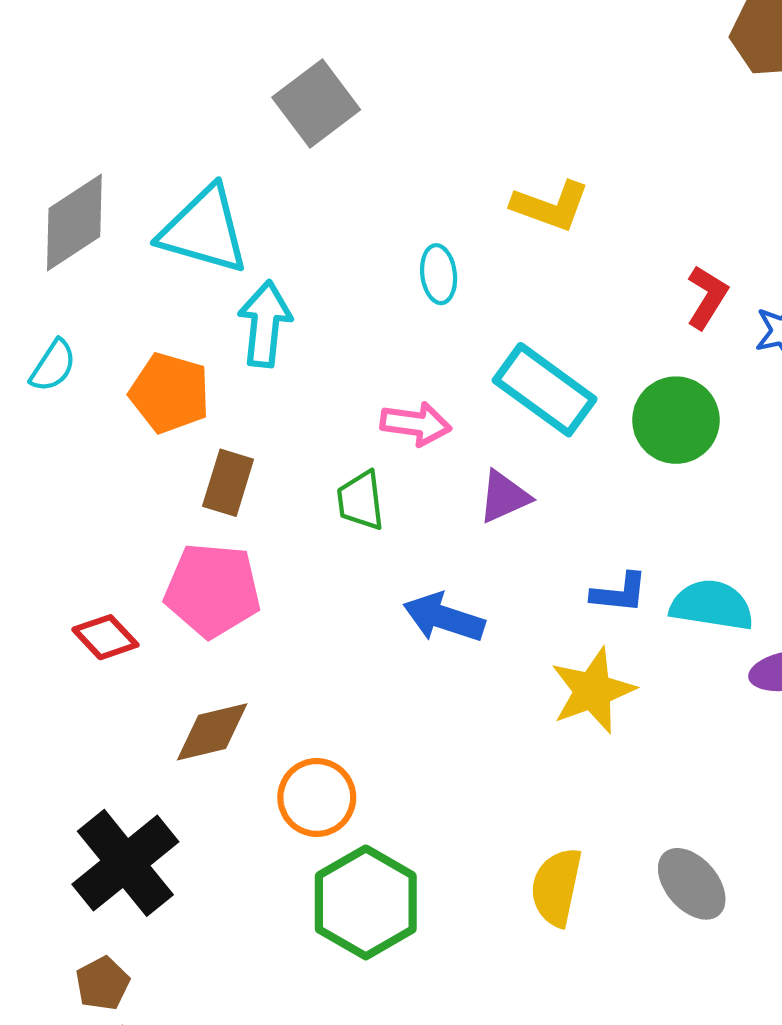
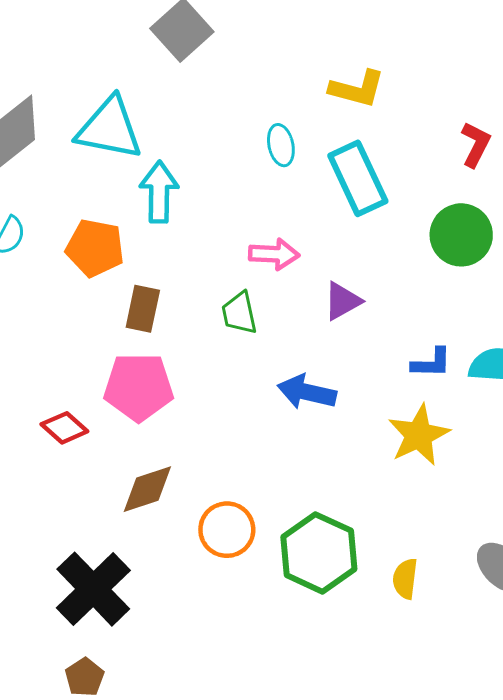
cyan rectangle: (545, 390) -> (358, 178), moved, turned 34
yellow semicircle: (556, 887) -> (405, 579), size x0.7
green hexagon: (366, 902) -> (319, 553), moved

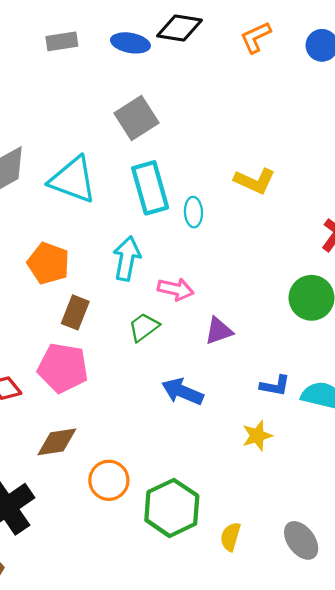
cyan rectangle: (358, 178) -> (150, 188), moved
cyan arrow: (159, 192) -> (127, 258), moved
green trapezoid: (239, 313) -> (144, 327), turned 56
yellow star: (419, 435) -> (257, 436), size x0.7

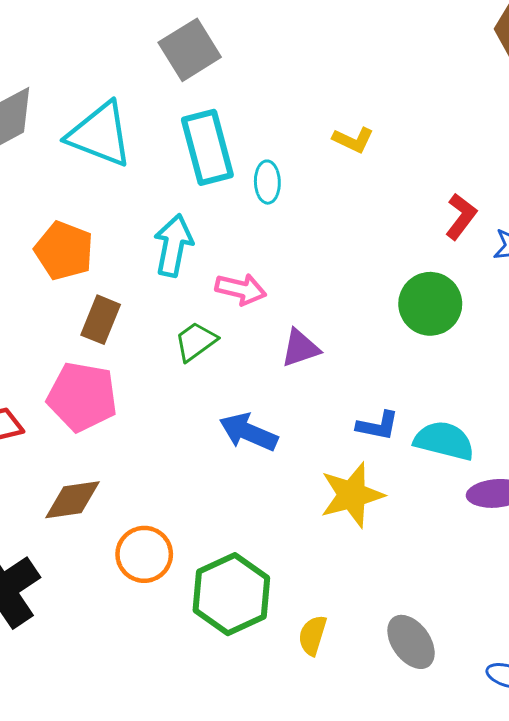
yellow L-shape: (255, 181) -> (353, 140), size x0.7
yellow star: (257, 436) -> (352, 495), size x1.5

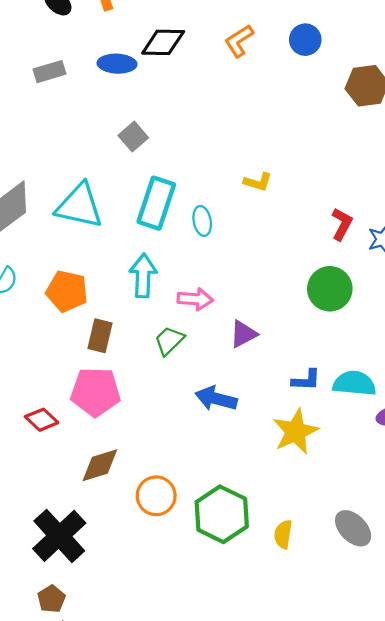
gray square: (190, 50) -> (133, 137), size x0.7
cyan rectangle: (207, 147) -> (156, 203), turned 42

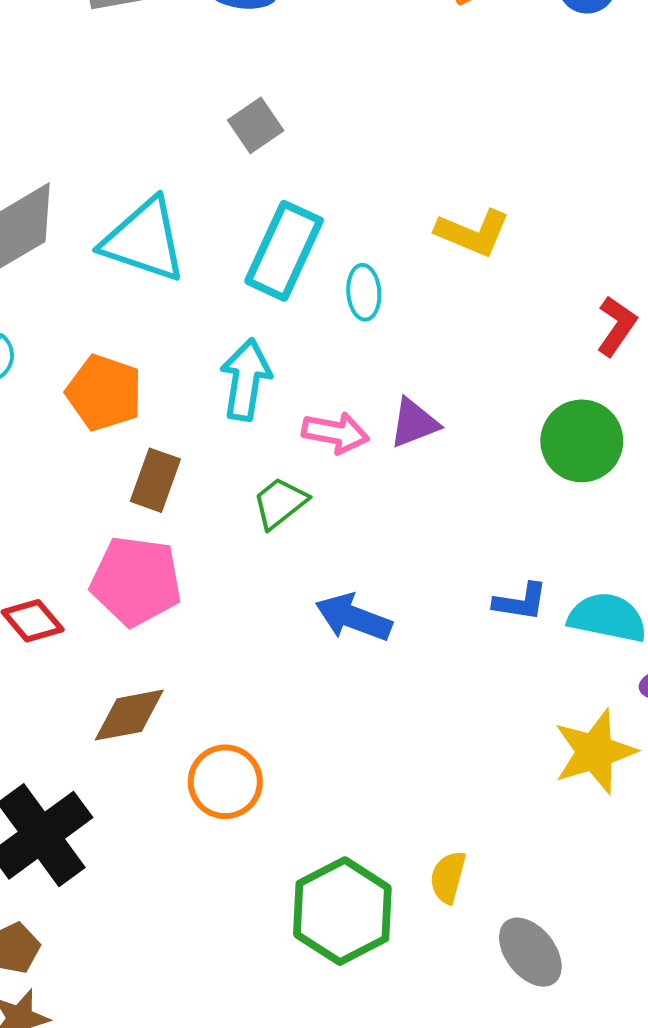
yellow L-shape: (258, 182) -> (473, 233), size x1.4
purple triangle: (243, 334) -> (414, 423), moved
yellow star: (296, 432) -> (595, 752), moved
green hexagon: (222, 514) -> (342, 911), moved
gray ellipse: (353, 528) -> (530, 952), moved

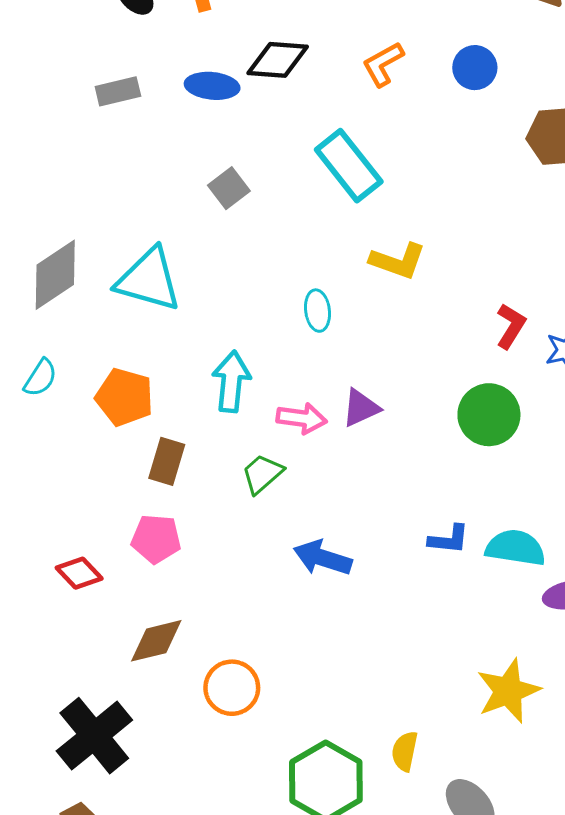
cyan rectangle: (284, 251) -> (349, 166), moved, turned -60
pink pentagon: (136, 581) -> (156, 539), size x0.7
yellow star: (595, 752) -> (508, 691), moved

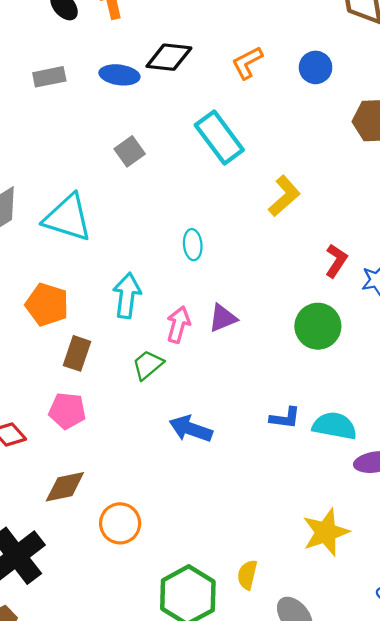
yellow L-shape: (398, 261) -> (284, 196), moved, turned -63
pink arrow: (302, 418) -> (178, 324), turned -84

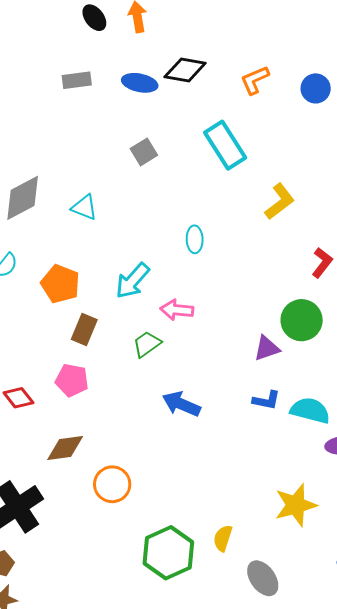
cyan triangle: (68, 218) -> (84, 207), size x0.6
cyan arrow: (127, 295) -> (132, 281), turned -150
purple triangle: (223, 318) -> (267, 348), moved
pink arrow: (178, 324) -> (177, 310), turned -104

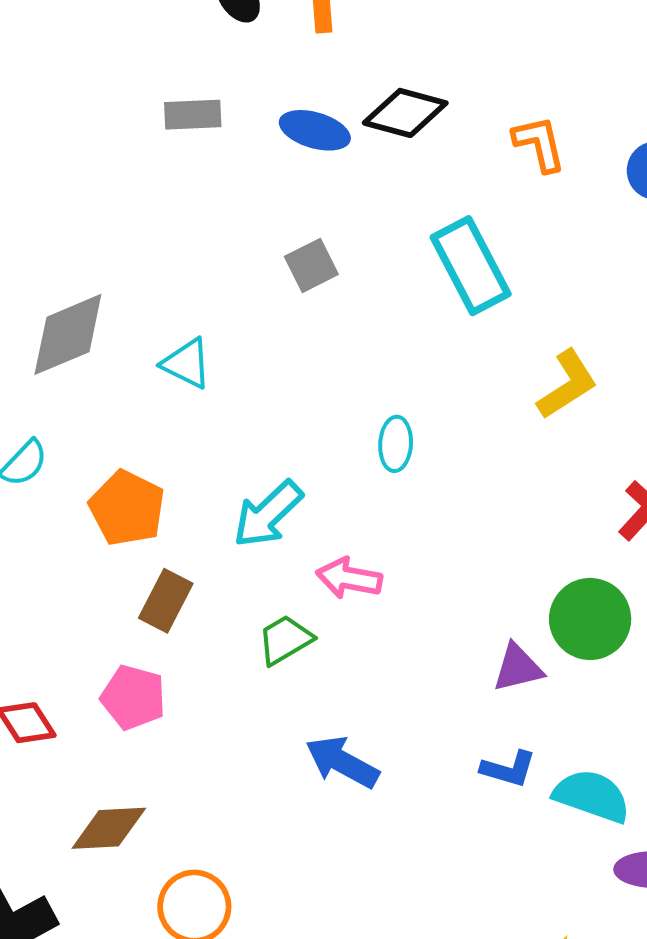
orange L-shape: (255, 80) -> (539, 144), turned 96

